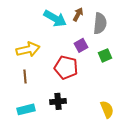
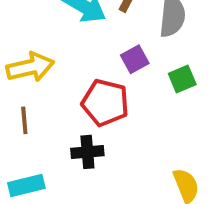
black cross: (58, 101) -> (87, 152), moved

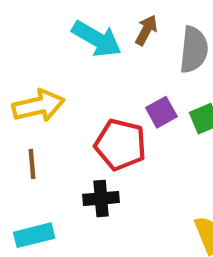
purple square: (135, 59) -> (161, 112), moved

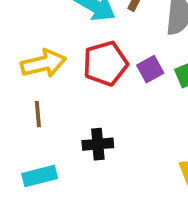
red pentagon: (120, 145) -> (105, 63), moved, turned -30

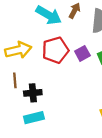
black cross: (98, 144) -> (33, 93), moved
cyan rectangle: (40, 176) -> (34, 118), moved

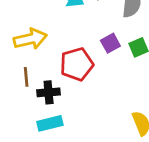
red pentagon: (55, 50) -> (77, 64), moved

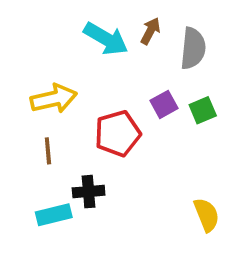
black cross: (49, 92) -> (89, 192), moved
cyan rectangle: (50, 123) -> (54, 215), moved

